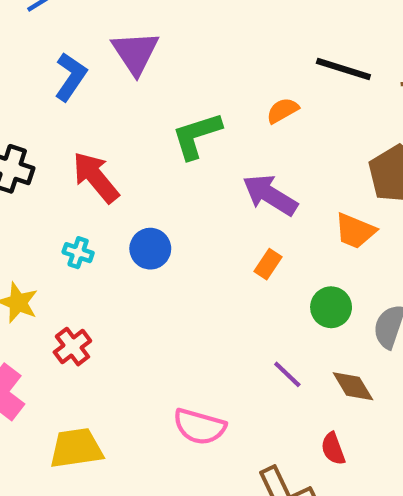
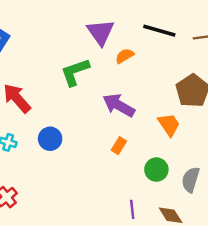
purple triangle: (135, 53) -> (100, 32), moved
orange trapezoid: (355, 231) -> (169, 125), turned -145
purple line: (287, 374) -> (132, 209), turned 42

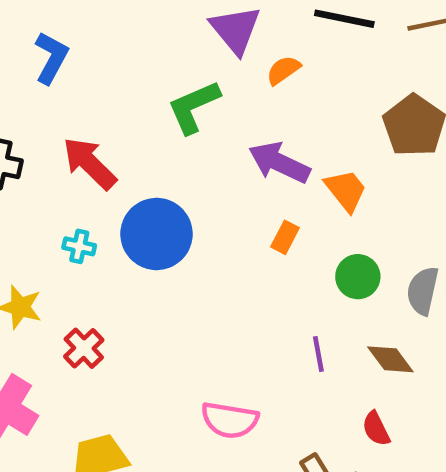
orange trapezoid: (169, 125) -> (346, 190), moved
blue circle: (50, 139) -> (157, 234), size x1.6

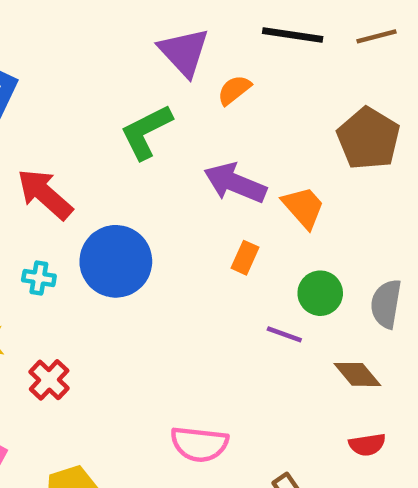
purple line: (318, 354) -> (284, 334), moved, turned -57
red semicircle: (376, 429) -> (367, 445), moved, turned -69

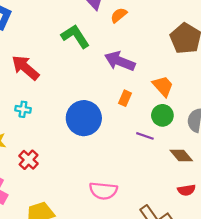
green L-shape: (146, 132) -> (75, 36), turned 84
orange trapezoid: (303, 207) -> (163, 86), moved
blue circle: (116, 261) -> (84, 118), moved

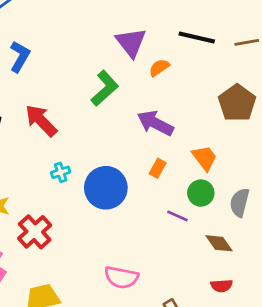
green L-shape: (75, 36) -> (105, 88), turned 76
cyan cross: (23, 109) -> (61, 172), moved, turned -32
red cross: (29, 160) -> (35, 232), size x1.4

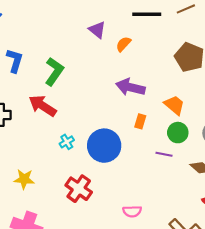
purple triangle: (131, 42) -> (97, 30), size x0.7
green L-shape: (105, 88) -> (54, 71), moved
red cross: (35, 232) -> (79, 189), moved
pink semicircle: (121, 277) -> (132, 211), size x0.7

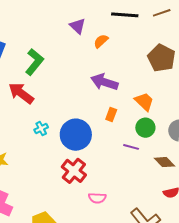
red cross: (79, 189) -> (74, 171), moved

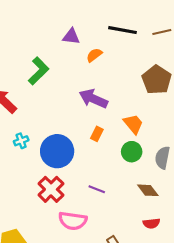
purple triangle: (78, 26) -> (71, 36), turned -42
green L-shape: (34, 62) -> (39, 71), moved
purple line: (131, 147) -> (97, 189), moved
pink semicircle: (97, 198) -> (73, 221), size x1.5

